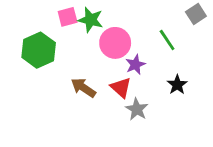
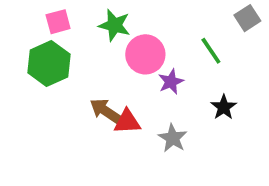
pink square: (68, 17) -> (58, 22), moved
red triangle: (121, 88) -> (127, 122), moved, turned -45

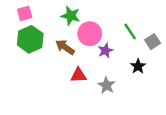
gray square: (247, 18) -> (153, 42), moved
pink square: (58, 22) -> (25, 13), moved
brown arrow: (105, 111) -> (65, 47), moved

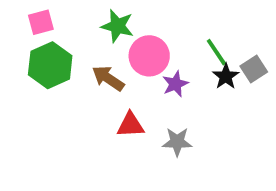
black star: (138, 66) -> (226, 76), moved
gray star: (107, 85) -> (177, 142), turned -30

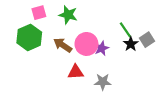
pink square: (41, 22) -> (39, 13), moved
pink circle: (149, 56) -> (86, 44), moved

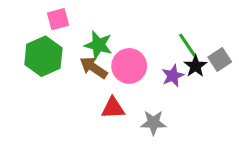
green star: (68, 15) -> (98, 45), moved
purple star: (102, 48) -> (173, 76), moved

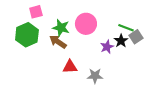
green line: (187, 45) -> (126, 28), moved, turned -35
pink circle: (129, 66) -> (86, 24), moved

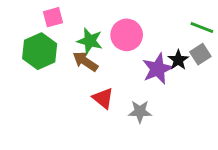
green line: (126, 28) -> (202, 28), moved
purple star: (107, 47) -> (158, 69), size x1.5
red triangle: (70, 67) -> (103, 98), turned 42

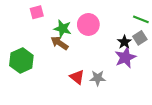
green hexagon: (40, 51) -> (21, 61), moved
purple star: (158, 69) -> (125, 57), moved
red triangle: (103, 98) -> (77, 77), moved

